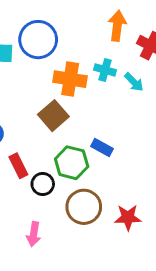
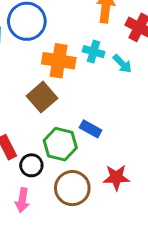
red star: (128, 217) -> (116, 177), moved
pink arrow: (34, 234) -> (22, 200), moved

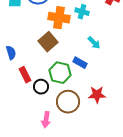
cyan arrow: (122, 64) -> (94, 43), moved
pink arrow: (22, 200) -> (46, 120), moved

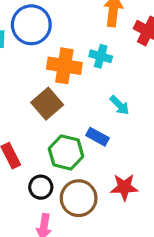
black circle: (41, 87) -> (41, 187), moved

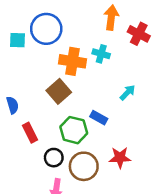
cyan arrow: (120, 105) -> (127, 93), moved, turned -91

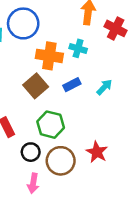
blue rectangle: (99, 118) -> (72, 85), moved, turned -56
red star: (120, 158) -> (97, 152), turned 30

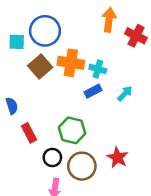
cyan cross: (78, 48) -> (98, 69), moved
brown square: (36, 86) -> (40, 67), moved

